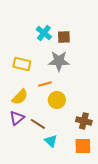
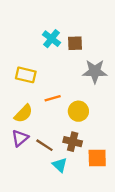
gray star: (59, 61) -> (95, 71), moved
yellow circle: (57, 100) -> (78, 111), moved
brown cross: (84, 121) -> (73, 142), moved
orange square: (83, 146) -> (97, 158), moved

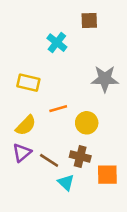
brown square: (75, 43) -> (89, 21), moved

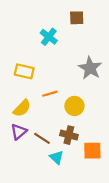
gray star: (105, 79) -> (90, 68), turned 30

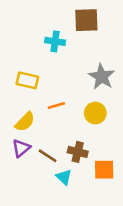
brown square: (77, 18) -> (86, 20), size x1.5
cyan cross: (49, 37) -> (55, 41), turned -30
yellow circle: (74, 106) -> (95, 113), moved

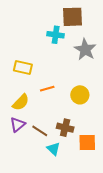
cyan cross: (55, 41) -> (56, 35), moved
gray star: (102, 77) -> (85, 50), moved

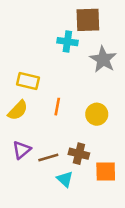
orange line: (47, 89) -> (57, 107), turned -64
yellow semicircle: (21, 102) -> (18, 110), moved
brown line: (40, 131) -> (48, 157), turned -49

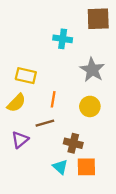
brown square: (88, 20) -> (98, 19), moved
gray star: (103, 59) -> (92, 70), moved
brown line: (48, 157) -> (45, 123), moved
orange square: (106, 171) -> (86, 167), moved

